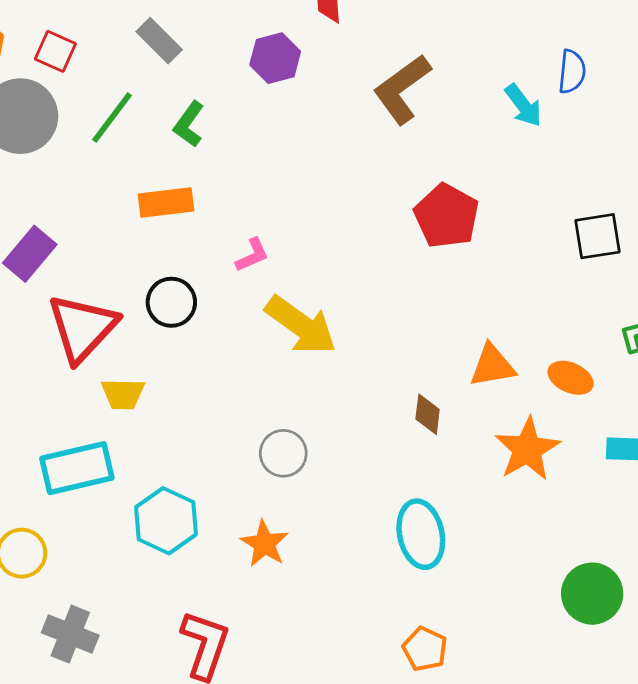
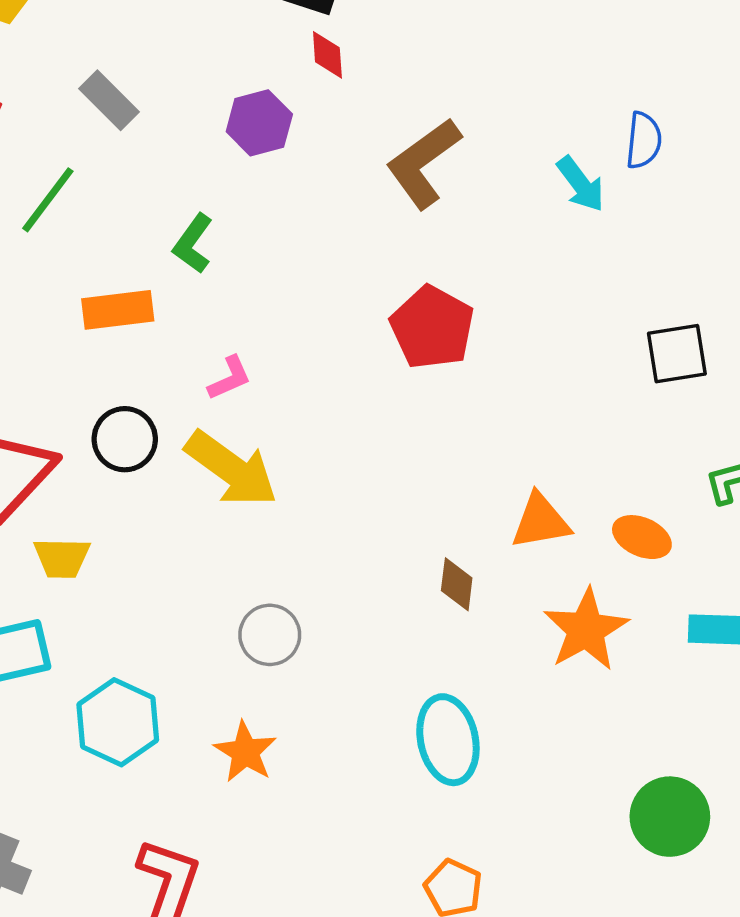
green L-shape: (189, 124) -> (193, 244), moved
red pentagon: (446, 216) -> (432, 327), moved
yellow arrow: (301, 325) -> (231, 469), moved

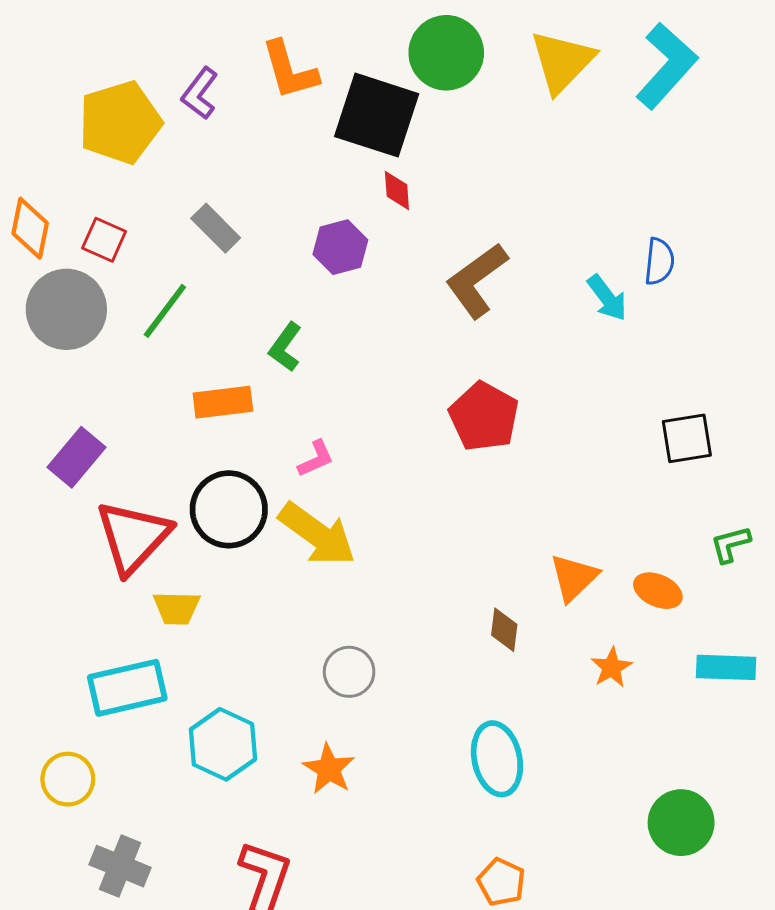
black circle: (125, 439) -> (229, 509), size x1.4
orange triangle: (541, 521) -> (574, 578), turned -34
orange star: (586, 630) -> (611, 667), size x0.6

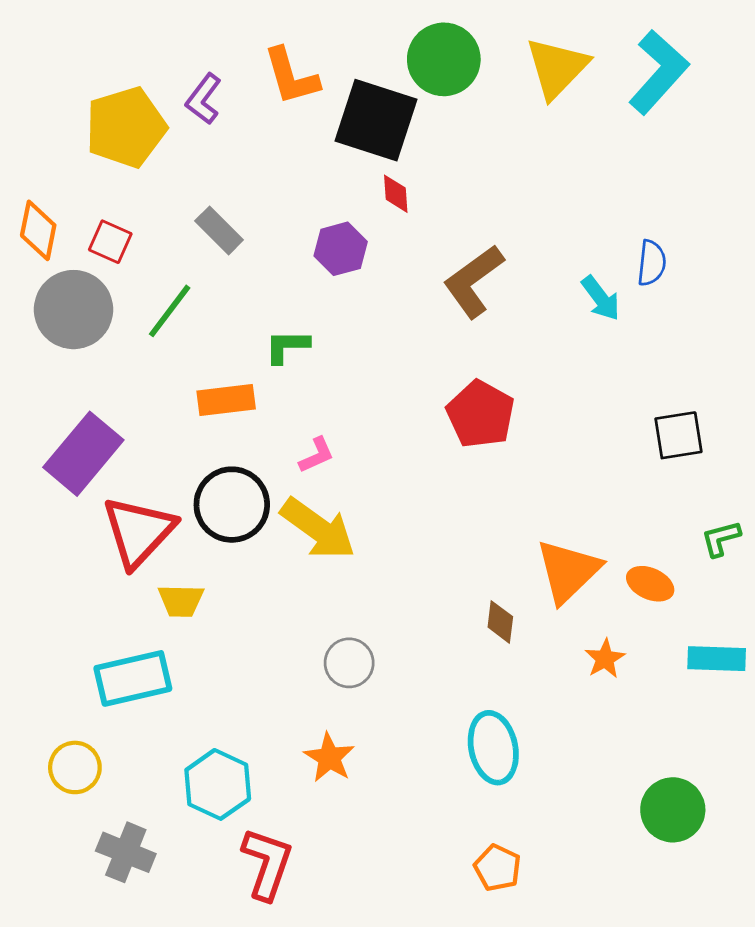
green L-shape: (285, 347) -> (287, 346), turned 54
purple rectangle: (77, 457) -> (83, 454), size x1.4
orange triangle: (574, 578) -> (568, 571), size x1.4
cyan hexagon: (223, 744) -> (218, 784), moved

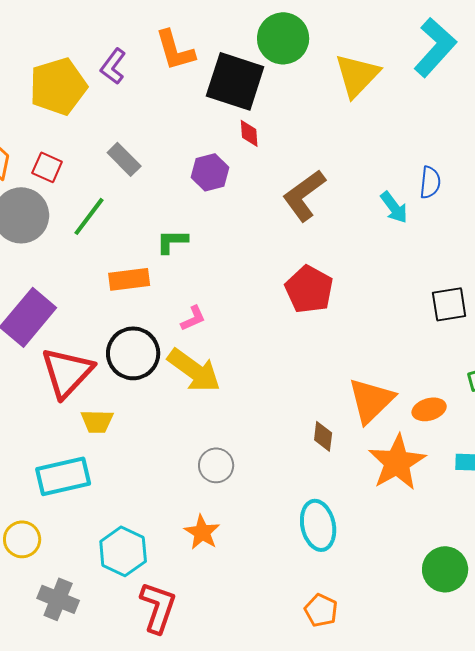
yellow triangle: (557, 68) -> (357, 75), moved
orange ellipse: (650, 584) -> (429, 409), turned -40
orange star: (605, 659) -> (397, 462), size x2.0

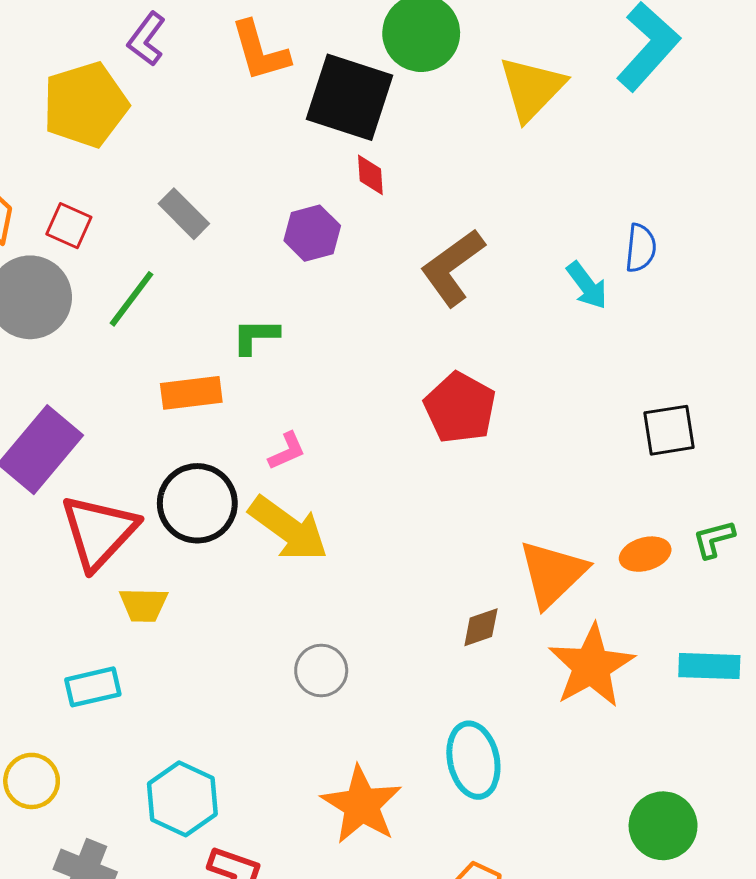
purple L-shape: (113, 66) -> (147, 39), moved
orange ellipse: (429, 409) -> (645, 554), moved
brown diamond: (323, 436) -> (481, 627), turned 64
cyan rectangle: (63, 476) -> (93, 687), size x0.7
orange star: (202, 532) -> (361, 805), moved, size x1.5

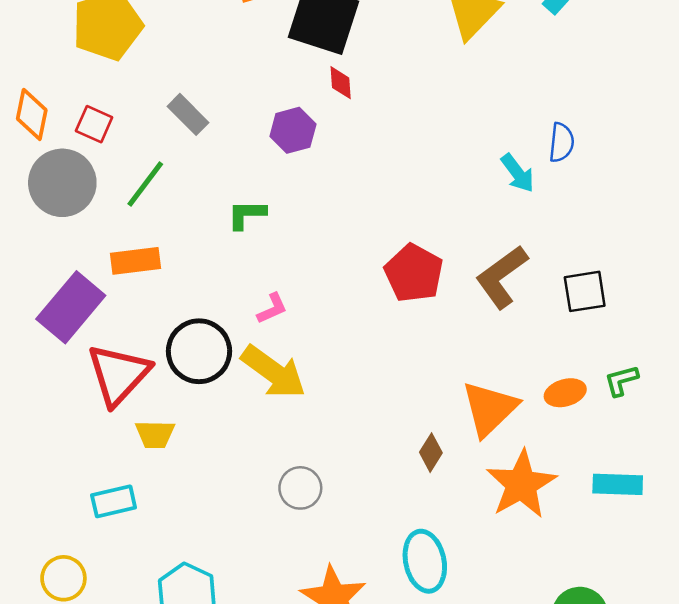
brown L-shape: (453, 267) -> (502, 277), moved
orange rectangle: (191, 393) -> (136, 261), moved
brown diamond: (481, 627) -> (431, 453), turned -39

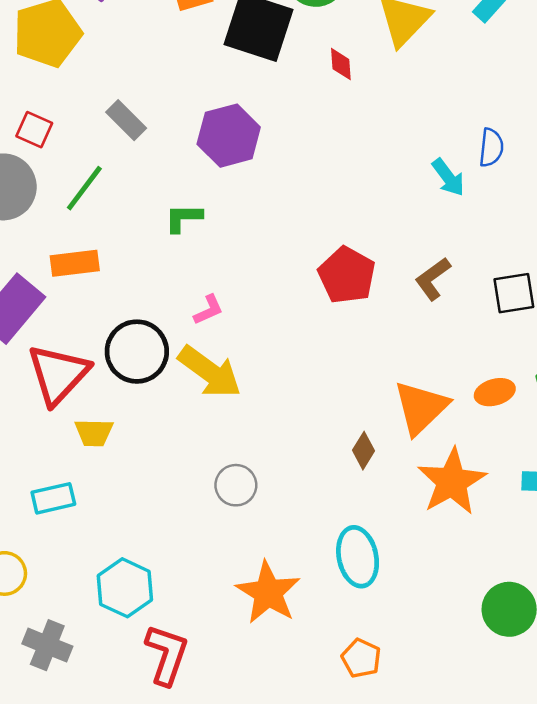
red diamond: (341, 83) -> (341, 64), moved
purple hexagon: (293, 130) -> (229, 136), size x1.4
brown L-shape: (502, 277) -> (433, 279), size x0.7

